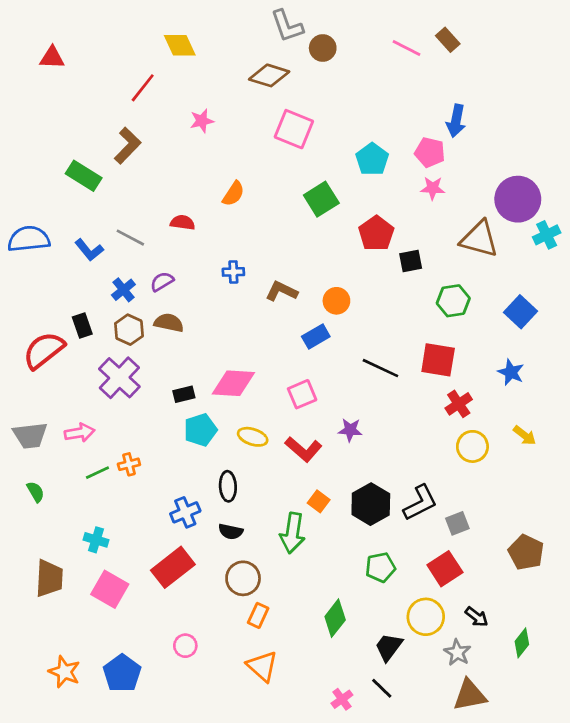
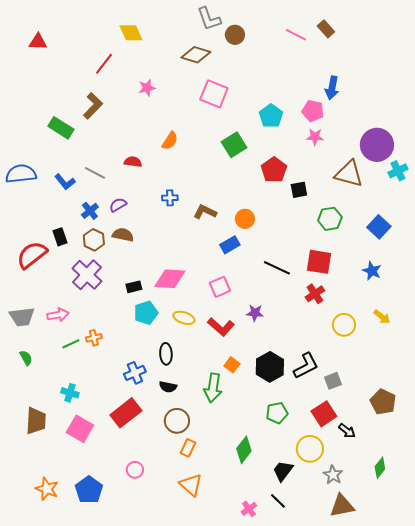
red cross: (459, 404) -> (315, 294), moved
black arrow: (477, 617) -> (347, 431), moved

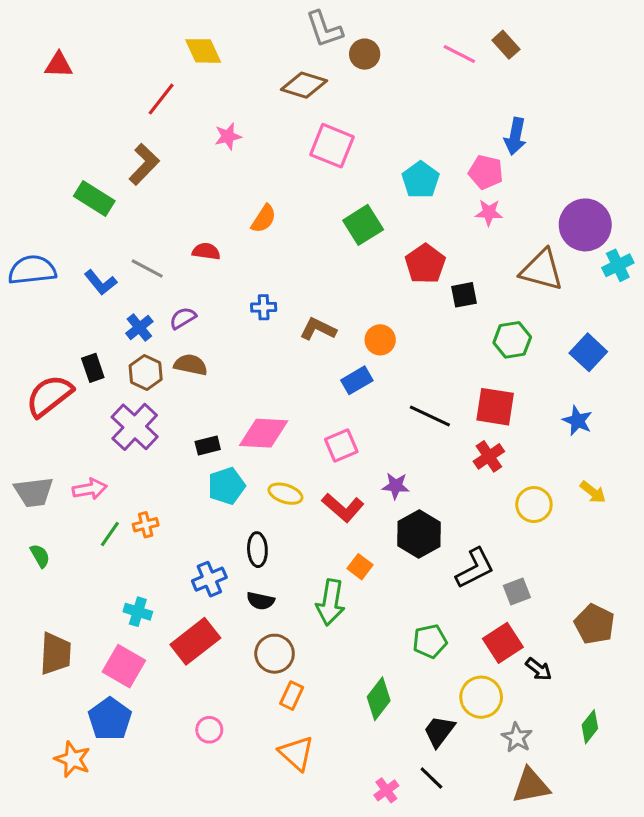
green line: (71, 344) -> (110, 534), turned -30
black hexagon: (270, 367) -> (419, 534), moved
cyan cross: (70, 393) -> (138, 612), moved
blue pentagon: (89, 490) -> (110, 719), moved

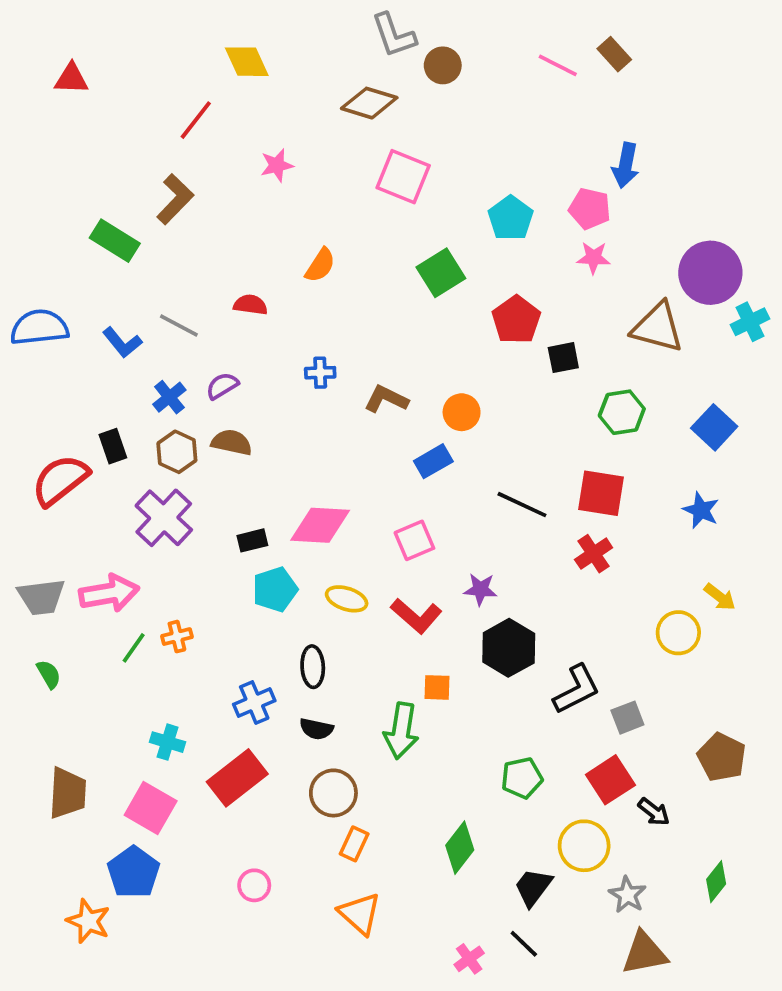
pink arrow: (90, 489) -> (109, 593), size x1.4
yellow circle: (534, 505) -> (678, 633), moved
orange square: (360, 567) -> (437, 687), turned -35

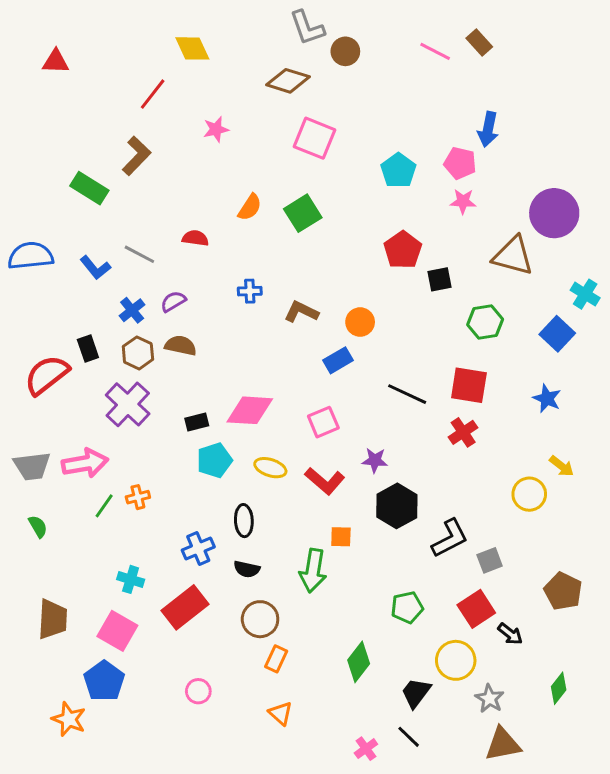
green square: (441, 273) -> (303, 213), moved
cyan cross: (750, 322) -> (585, 294), moved, turned -32
orange triangle: (360, 914) -> (281, 713), size x0.7

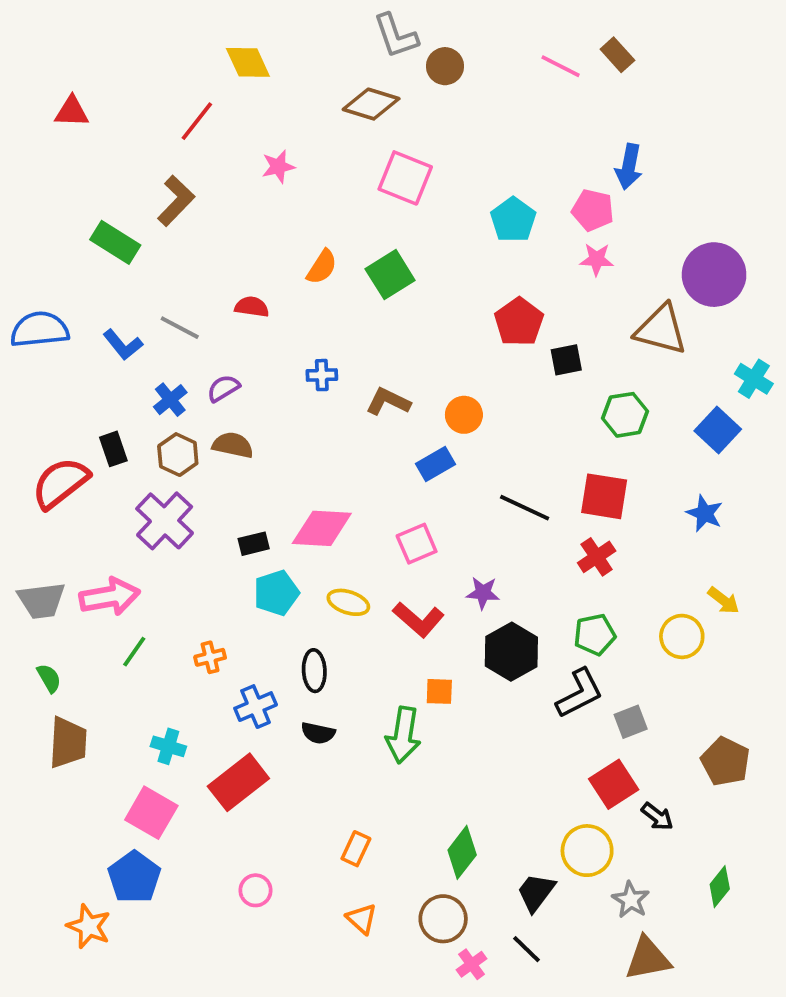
red triangle: (56, 62) -> (72, 112), moved
orange cross: (138, 497) -> (210, 657), moved
green pentagon: (407, 607) -> (595, 635), moved
brown trapezoid: (53, 619) -> (68, 743), moved
brown circle: (260, 619) -> (443, 919), moved

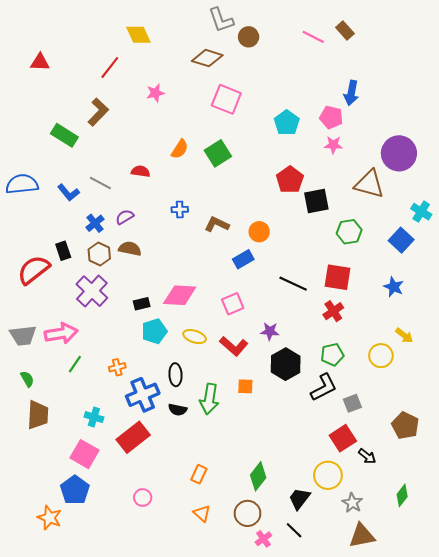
black square: (566, 360) -> (316, 201), size x1.4
blue cross: (256, 707) -> (143, 395), size x1.4
green arrow: (403, 735) -> (209, 399), moved

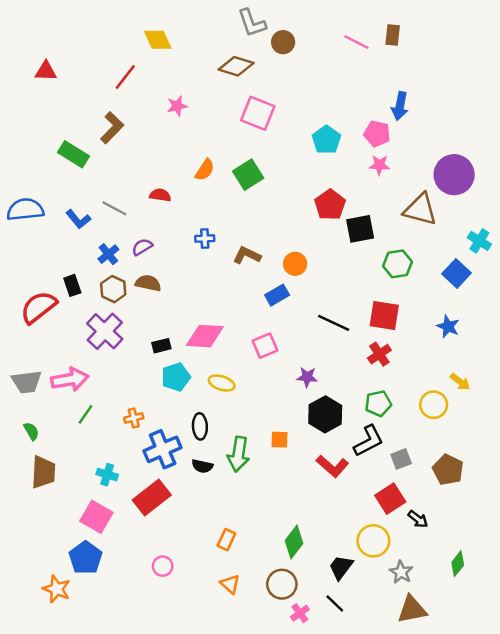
brown rectangle: (345, 31) -> (393, 35), turned 48
red L-shape: (234, 346) -> (332, 466), moved
brown pentagon: (405, 426) -> (448, 470), moved

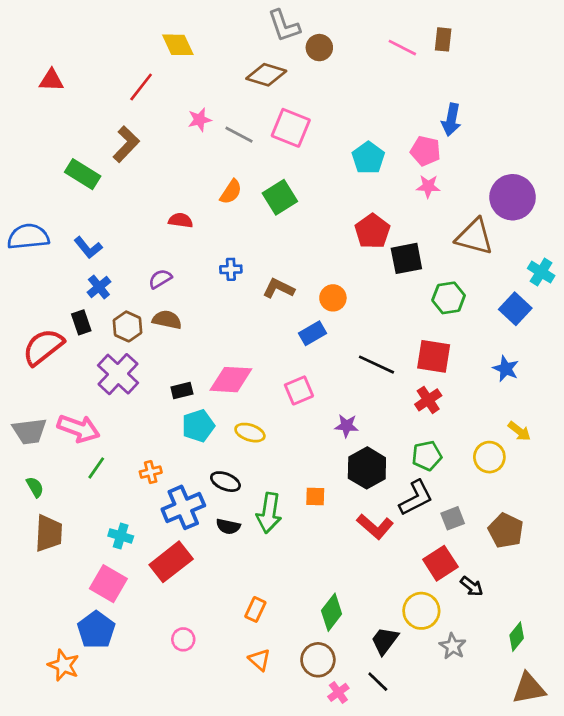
gray line: (114, 208) -> (239, 135), moved
blue cross: (108, 254) -> (99, 287), moved
pink arrow: (70, 379) -> (79, 429), turned 30
black ellipse: (200, 426) -> (225, 482), turned -65
brown triangle: (412, 609) -> (529, 688), moved

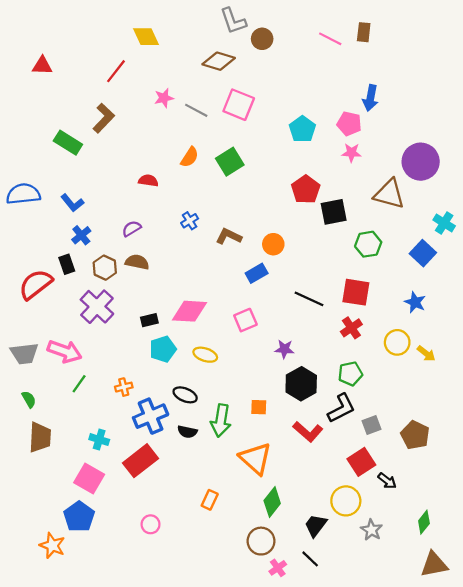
blue cross: (231, 269) -> (190, 221), turned -30
yellow circle: (489, 457) -> (397, 342), moved
orange triangle: (259, 660) -> (255, 458), moved, size x1.8

